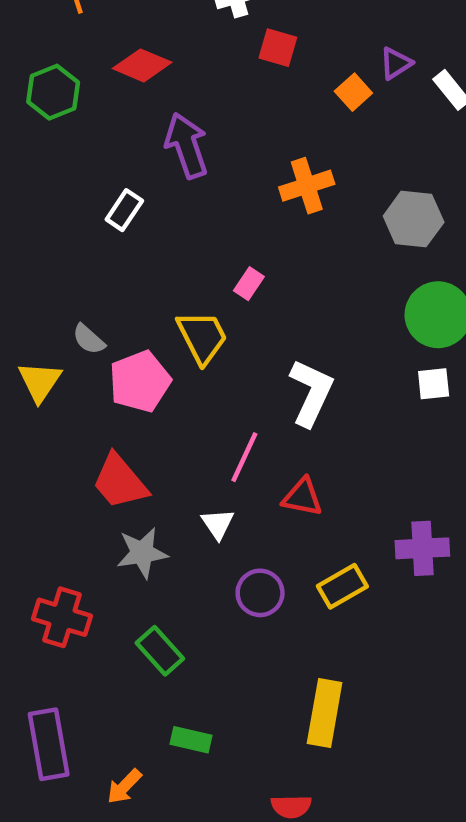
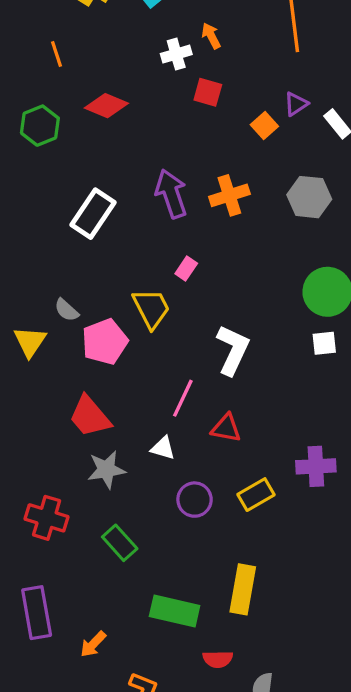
purple arrow: (187, 146) -> (171, 194), moved
white rectangle: (124, 210) -> (93, 214), size x1.6
gray hexagon: (414, 219) -> (309, 197), moved
white triangle: (218, 524) -> (163, 448), turned -40
green rectangle: (191, 740) -> (175, 611), moved, size x1.6

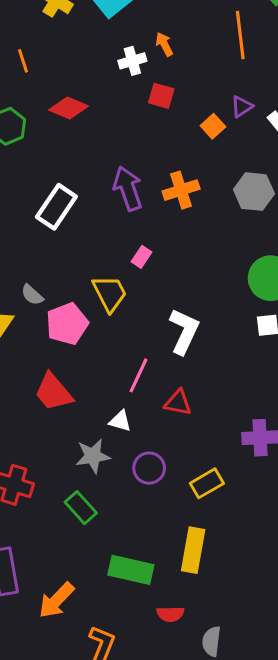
gray star: (106, 470) -> (93, 456), moved
yellow rectangle: (256, 495) -> (207, 483), moved
orange arrow: (93, 644) -> (56, 600), size x1.5

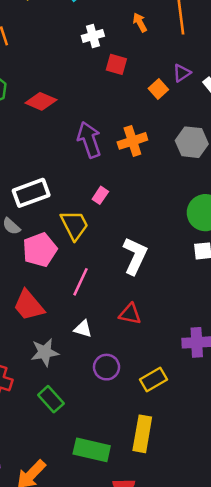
orange arrow: (164, 44) -> (140, 22), moved
red diamond: (69, 108) -> (41, 101), moved
white rectangle: (56, 207) -> (31, 193), moved, turned 36
pink line: (138, 375) -> (81, 282), moved
gray star: (93, 456) -> (45, 352), moved

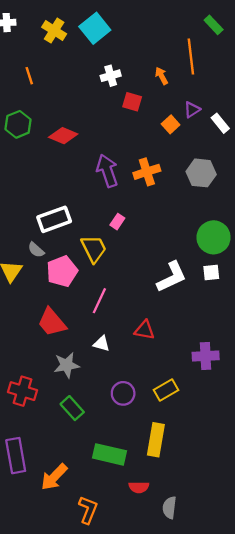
orange arrow: (140, 22) -> (162, 76), moved
white L-shape: (135, 256) -> (172, 277), moved, turned 40
purple circle: (106, 367) -> (123, 393), moved

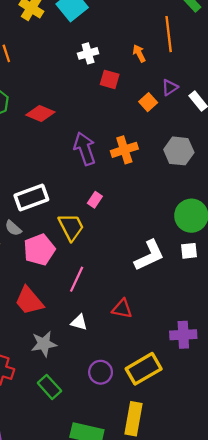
yellow rectangle: (166, 390) -> (144, 369), size x1.4

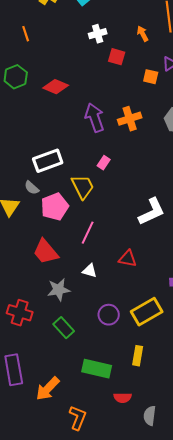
orange square: (148, 102) -> (151, 77), turned -35
yellow rectangle: (133, 419) -> (138, 356), size x0.7

